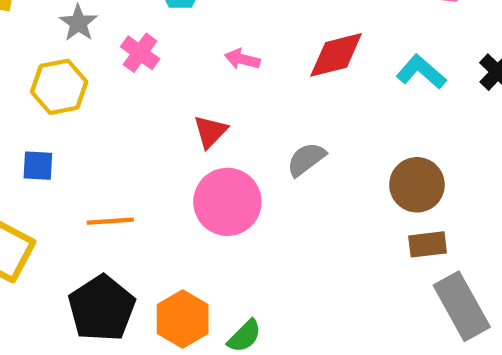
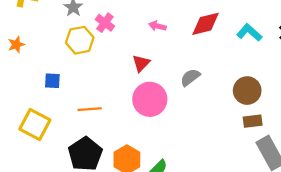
yellow hexagon: (59, 87) -> (80, 40), moved

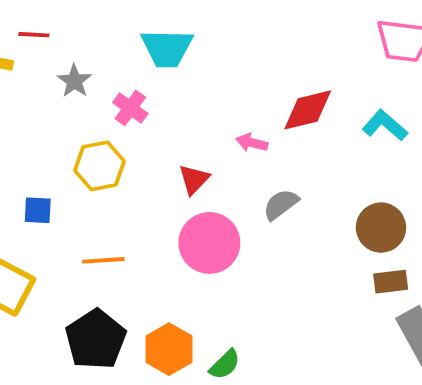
pink arrow: (157, 26) -> (252, 143), moved
yellow hexagon: (80, 40) -> (99, 166), moved

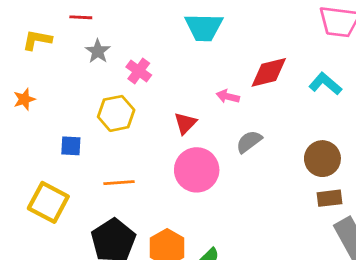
red line: (34, 35) -> (81, 17), moved
cyan trapezoid: (167, 48) -> (204, 27), moved

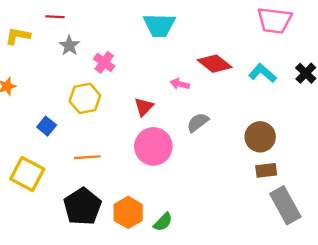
red diamond: (269, 72) -> (215, 64), turned 52
blue square: (71, 146) -> (47, 126), turned 36

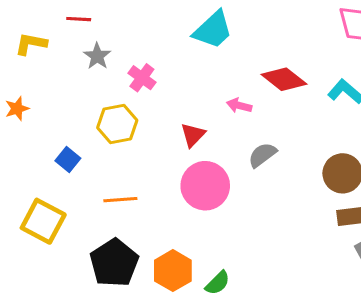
cyan trapezoid: (159, 25) -> (213, 30), turned -44

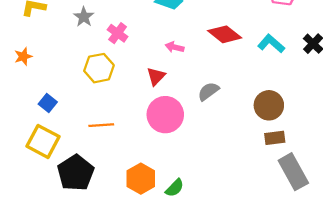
pink arrow: (239, 105) -> (175, 47), moved
blue square: (68, 159) -> (48, 103), moved
black pentagon: (114, 263) -> (76, 173), moved

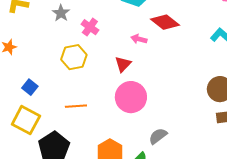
red diamond: (225, 34) -> (165, 22), moved
gray semicircle: (208, 91) -> (158, 136), moved

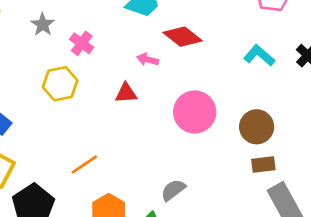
red triangle: (123, 64) -> (126, 93), turned 42
pink circle: (131, 97) -> (195, 112), moved
orange line: (76, 106) -> (84, 164), moved, turned -30

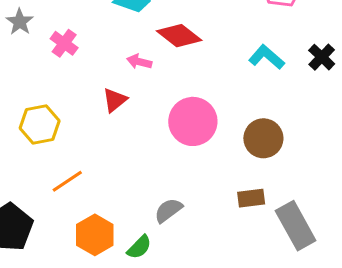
yellow hexagon: (60, 84) -> (40, 125), moved
red triangle: (126, 93) -> (115, 100), turned -35
brown rectangle: (263, 164) -> (251, 198), moved

